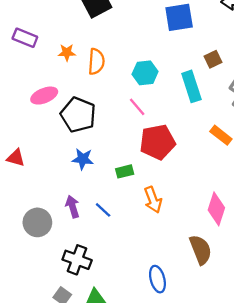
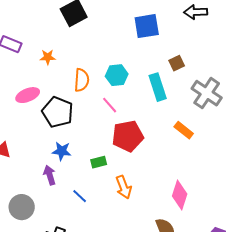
orange semicircle: (96, 62) -> (82, 80), moved
purple arrow: (73, 207) -> (50, 175), moved

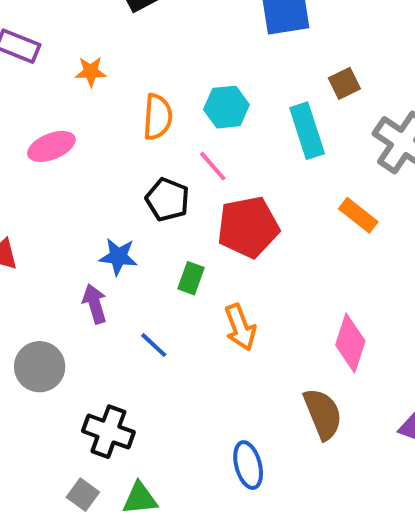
black pentagon: (58, 112) -> (167, 200), moved, size x0.7
green rectangle: (99, 162) -> (191, 278), turned -56

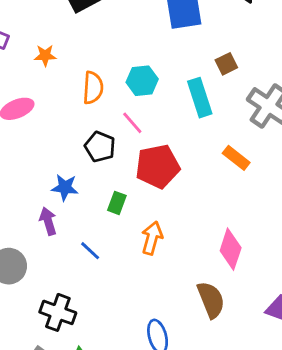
orange arrow: (240, 327) -> (152, 238), turned -144

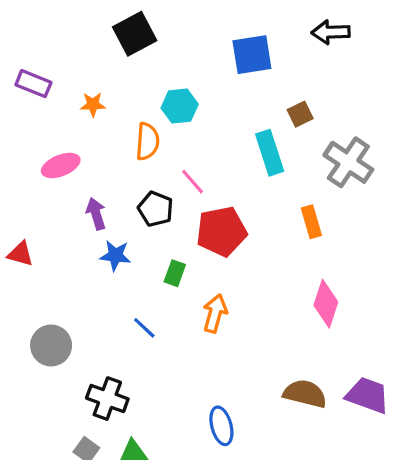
cyan hexagon: (142, 81) -> (180, 106), moved
orange rectangle: (236, 158) -> (311, 222), turned 36
purple arrow: (48, 221) -> (96, 214), moved
pink diamond: (231, 249) -> (326, 304), moved
brown semicircle: (211, 300) -> (305, 394), moved, turned -54

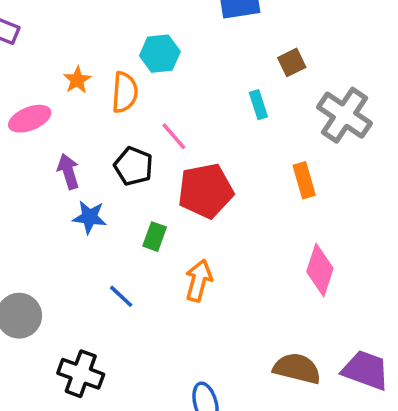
orange star: (93, 104) -> (77, 80), moved, turned -30
cyan rectangle: (270, 153) -> (258, 105), size x0.6

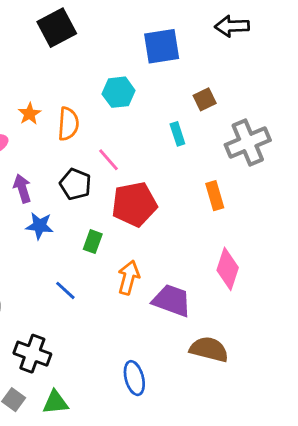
cyan hexagon: (160, 54) -> (119, 92), moved
gray cross: (345, 115) -> (248, 143), turned 33
purple trapezoid: (366, 370) -> (172, 300), moved

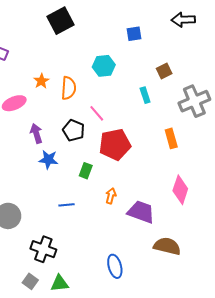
blue square: (162, 46) -> (134, 34), size x0.6
orange arrow: (129, 277) -> (111, 196), size x0.7
blue line: (65, 290) -> (67, 205), turned -49

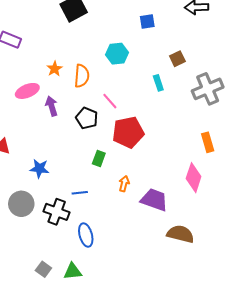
purple arrow: (36, 133) -> (52, 106), moved
orange rectangle: (171, 138) -> (208, 142), moved
blue star: (48, 160) -> (39, 169), moved
black cross: (43, 249) -> (57, 212), moved
blue ellipse: (115, 266) -> (86, 235), moved

